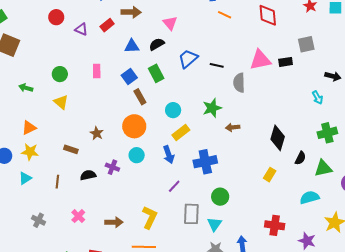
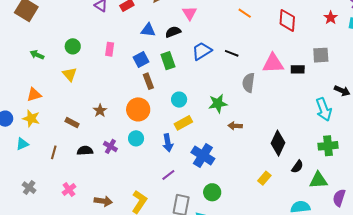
black line: (217, 65) -> (232, 53), moved
cyan arrow: (318, 97) -> (324, 109), size x1.6
blue cross: (205, 162) -> (203, 155), turned 35

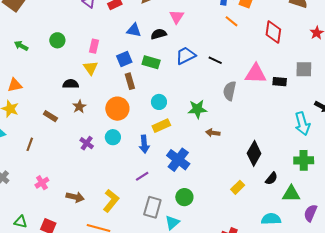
green rectangle: (168, 61) -> (151, 62), turned -60
yellow triangle: (70, 74) -> (90, 68), moved
black semicircle: (85, 151) -> (71, 84), moved

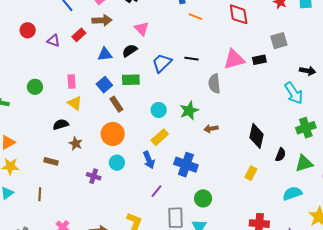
cyan circle: (159, 102) -> (159, 110), moved

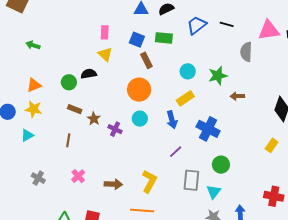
blue square: (104, 85) -> (137, 40), turned -35
green circle: (35, 87) -> (69, 82), moved
brown star: (76, 143) -> (94, 119), moved
brown line: (40, 194) -> (68, 140), moved

